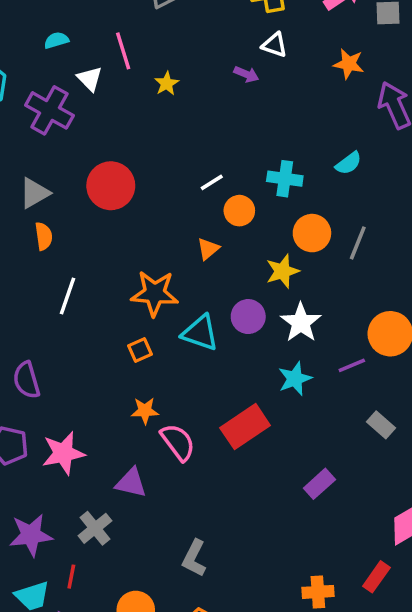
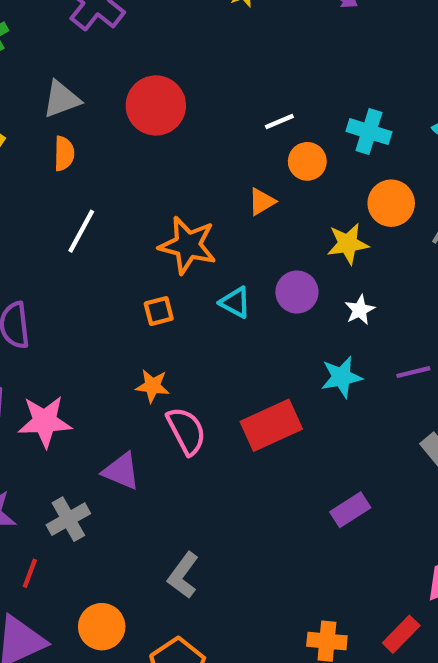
white star: (301, 323) -> (360, 310), size x0.6
cyan triangle: (200, 333) -> (235, 302), size x0.7

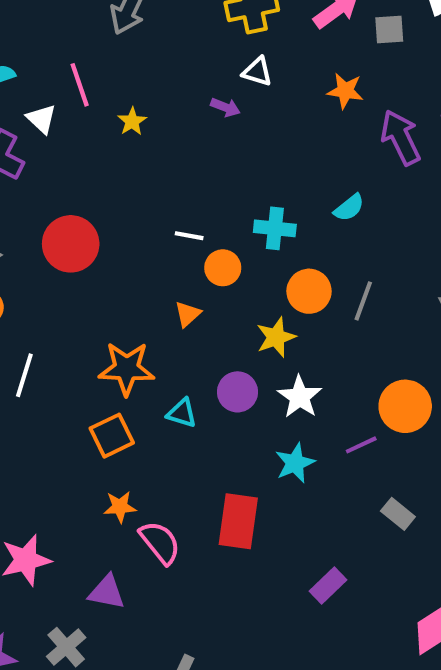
white line: (279, 122) -> (189, 236), turned 44
white star: (360, 310) -> (300, 397), size x1.5
orange square: (159, 311) -> (112, 436), size x1.5
red rectangle: (271, 425) -> (238, 521), turned -46

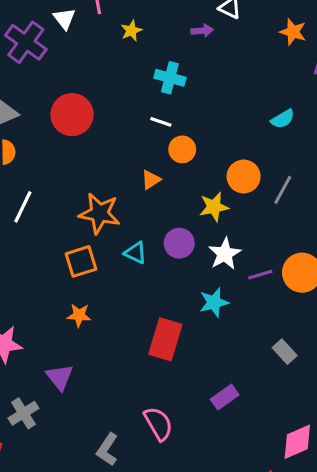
purple arrow: (225, 107) -> (202, 31), turned -35
cyan cross: (275, 228) -> (170, 78), moved
purple line: (361, 445) -> (260, 275), moved
pink semicircle: (160, 542) -> (158, 424), moved
purple triangle: (107, 592) -> (60, 377), turned 32

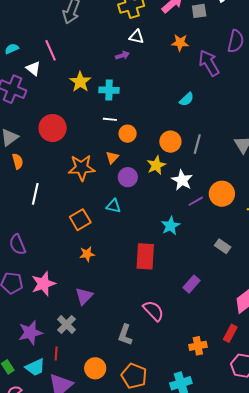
yellow star: (131, 31) -> (80, 82), moved, size x1.5
orange star: (100, 213) -> (82, 168), moved
purple circle: (179, 243) -> (128, 177), moved
white star: (225, 254) -> (182, 180), moved
purple triangle: (60, 377) -> (84, 296), turned 36

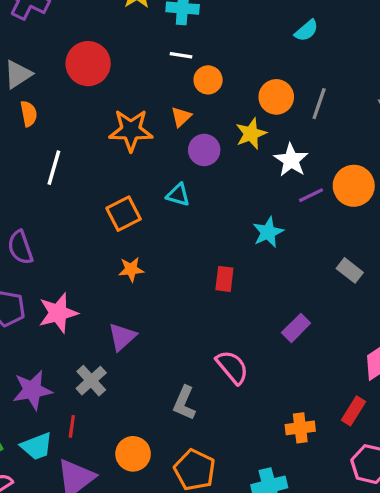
red rectangle: (145, 256) -> (224, 279), size x0.6

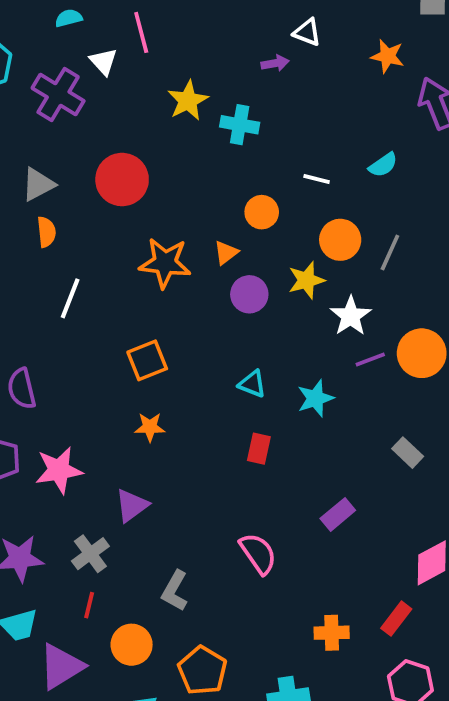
white line: (181, 55) -> (317, 179), moved
cyan triangle: (178, 195) -> (252, 384), moved
gray L-shape: (184, 403) -> (175, 591), moved
red line: (72, 426) -> (89, 605), moved

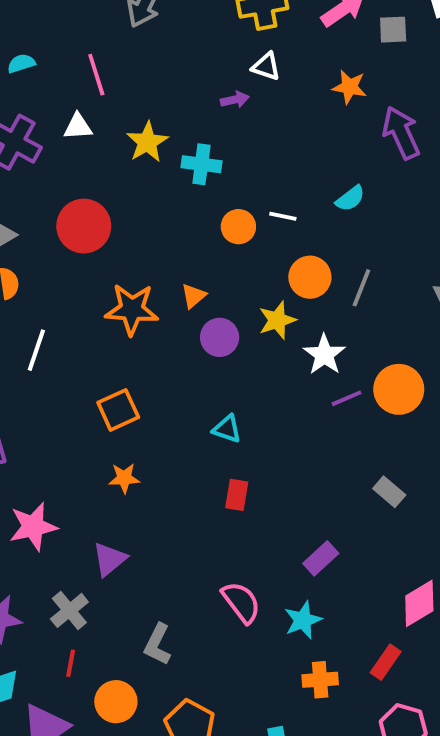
white triangle: (103, 62) -> (78, 127), moved, turned -48
orange circle: (262, 212) -> (238, 227), moved
cyan star: (315, 398) -> (303, 620), moved

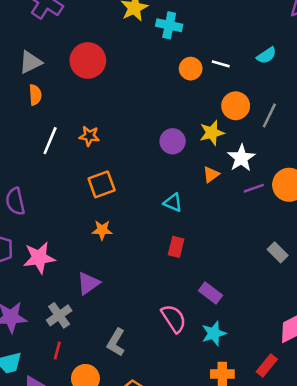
orange triangle: (194, 296) -> (211, 174), moved
orange star: (132, 309) -> (89, 136), moved, size x0.6
purple rectangle: (321, 558) -> (211, 293), moved, turned 75

